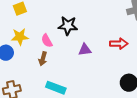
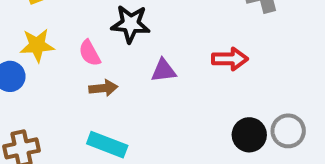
brown arrow: (43, 59) -> (103, 88), moved, turned -112

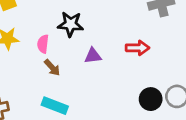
pink semicircle: (90, 53) -> (43, 44), turned 36
brown arrow: (103, 88) -> (52, 68), turned 54

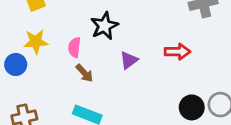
black star: (71, 24) -> (104, 26), turned -30
purple triangle: (93, 56) -> (129, 60), turned -30

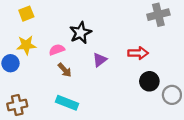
pink semicircle: (74, 47) -> (57, 50), turned 63
black circle: (192, 107) -> (149, 81), moved

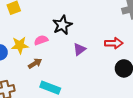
yellow star: (26, 45) -> (20, 45), moved
brown arrow: (65, 70) -> (35, 63), moved, turned -80

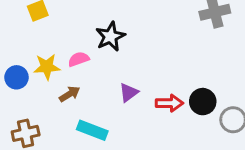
red arrow: (114, 43) -> (169, 103), moved
purple triangle: (79, 49) -> (129, 92), moved

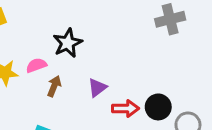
purple triangle: (129, 92) -> (97, 88), moved
brown arrow: (69, 94) -> (54, 86), moved, turned -36

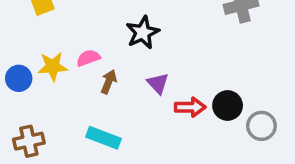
black star: (68, 43) -> (143, 32), moved
purple triangle: (97, 88) -> (158, 83), turned -36

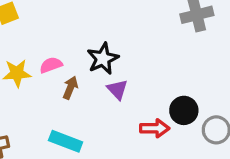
black star: (143, 32) -> (103, 59), moved
red arrow: (190, 107) -> (155, 128), moved

